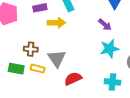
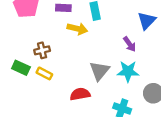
brown cross: (31, 49) -> (42, 50), turned -32
gray triangle: (57, 59) -> (99, 71), moved

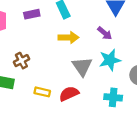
yellow arrow: (77, 29) -> (69, 37), moved
yellow rectangle: (44, 73) -> (42, 92), moved

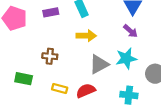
purple arrow: (105, 33) -> (130, 31), moved
brown cross: (21, 61) -> (50, 56), moved, turned 32
gray triangle: (82, 66) -> (99, 64), turned 35

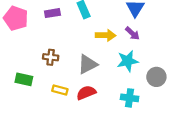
yellow arrow: (86, 36) -> (106, 35), moved
gray triangle: (99, 64) -> (87, 64), moved

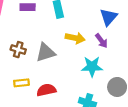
gray triangle: (87, 64) -> (46, 52), moved
yellow rectangle: (60, 90) -> (21, 83), turned -32

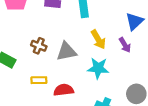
yellow arrow: (75, 38) -> (98, 39), turned 42
cyan star: (92, 67) -> (98, 68), moved

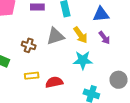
blue triangle: (134, 21) -> (101, 14), moved, turned 42
gray triangle: (66, 51) -> (55, 36), moved

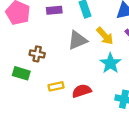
brown cross: (29, 45) -> (37, 54), moved
cyan star: (83, 60) -> (110, 63), turned -30

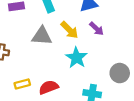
gray triangle: (77, 40) -> (42, 36), turned 30

